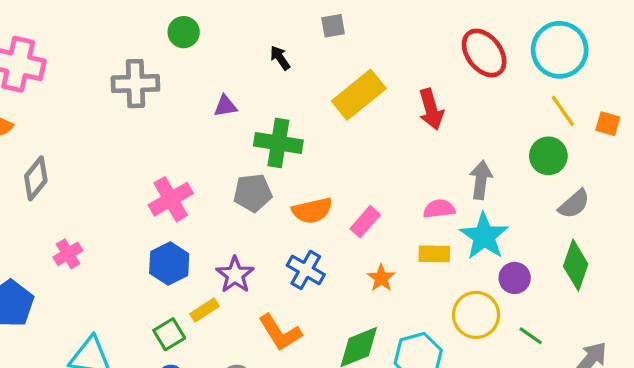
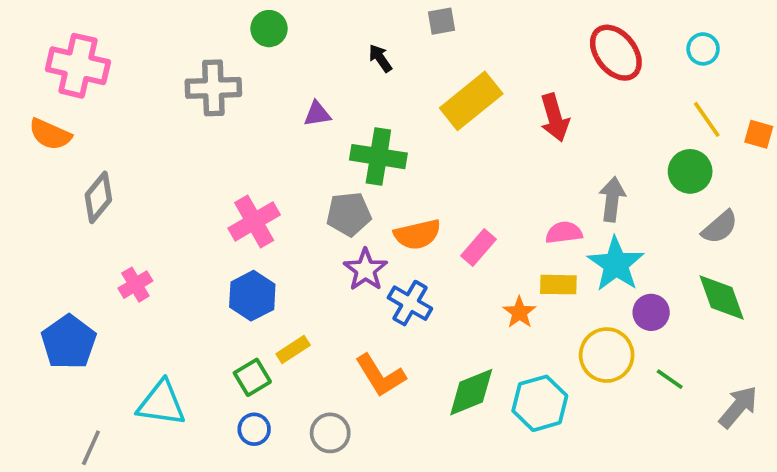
cyan circle: (560, 50) -> (703, 49), size x0.5
green diamond: (576, 265) -> (722, 298), turned -39
purple star: (235, 275) -> (365, 270), moved
orange star: (381, 278) -> (519, 312), moved

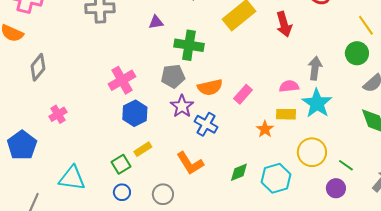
blue hexagon: (252, 296) -> (135, 113), moved
purple circle: (651, 312) -> (336, 188), moved
green diamond: (471, 392) -> (239, 172), size x0.7

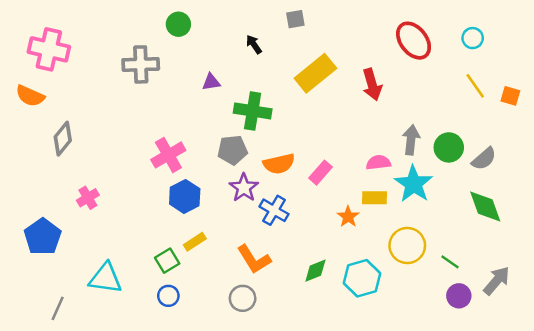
green circle: (357, 53) -> (449, 147), moved
purple circle: (336, 188) -> (459, 296), moved
gray circle: (163, 194) -> (243, 298), moved

